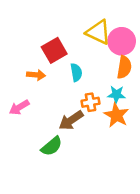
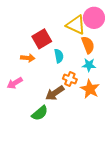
pink circle: (122, 41) -> (94, 18), moved
orange semicircle: (124, 67) -> (88, 45), moved, turned -30
cyan star: (116, 94) -> (89, 65), moved
orange cross: (91, 102) -> (70, 79), turned 32

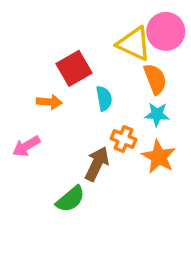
brown arrow: (55, 93) -> (97, 164), turned 150

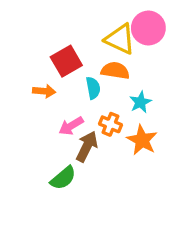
orange semicircle: (155, 79) -> (115, 71), moved, turned -60
cyan star: (157, 114) -> (140, 102), turned -30
pink arrow: (26, 146) -> (71, 126), moved

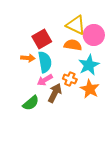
pink circle: (148, 28) -> (94, 35), moved
cyan semicircle: (93, 88) -> (45, 62), moved, size x1.5
cyan star: (140, 102) -> (89, 65), size x1.5
green semicircle: (63, 178) -> (31, 103), moved

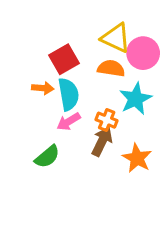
orange star: (90, 89) -> (137, 158), moved
brown arrow: (55, 93) -> (102, 141), moved

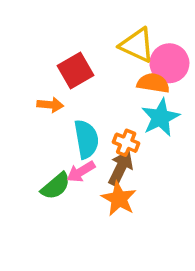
orange semicircle: (111, 68) -> (153, 83), moved
cyan semicircle: (69, 94) -> (86, 139), moved
pink arrow: (69, 122) -> (81, 172), moved
orange star: (137, 158) -> (119, 199), moved

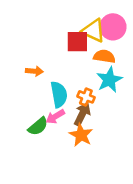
pink circle: (169, 63) -> (113, 27), moved
red square: (75, 70) -> (77, 42), moved, turned 30

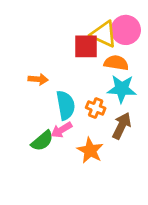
cyan star: (109, 80) -> (122, 89), turned 30
brown arrow: (82, 114) -> (122, 126), moved

